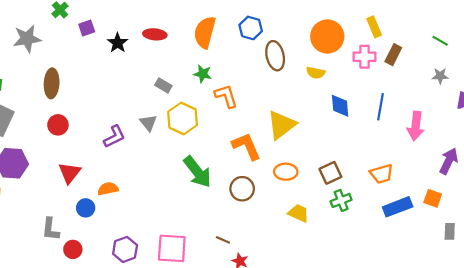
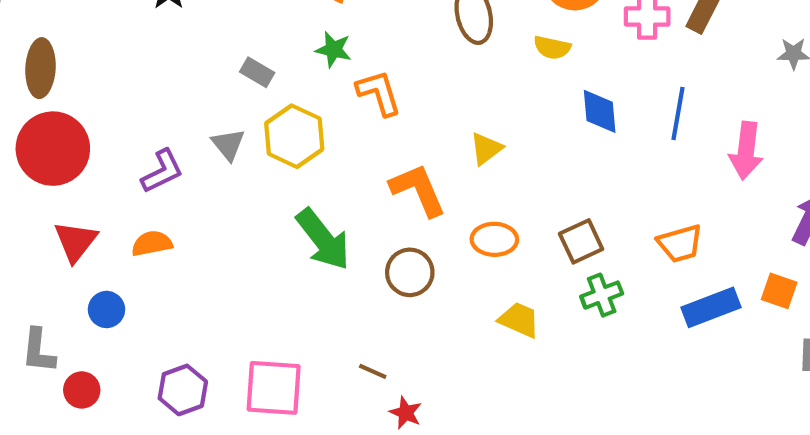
red circle: (58, 125) -> (53, 149), size x1.8
yellow triangle: (282, 125) -> (486, 149), size x0.6
orange semicircle: (108, 189) -> (152, 243), moved

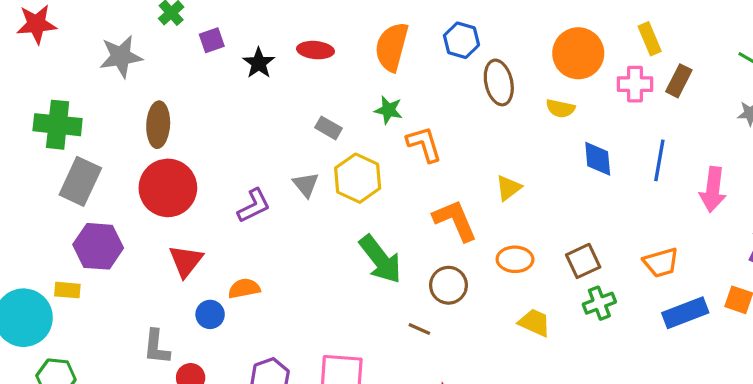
orange semicircle: (152, 243) -> (244, 288), moved
brown line: (373, 371) -> (419, 329), moved

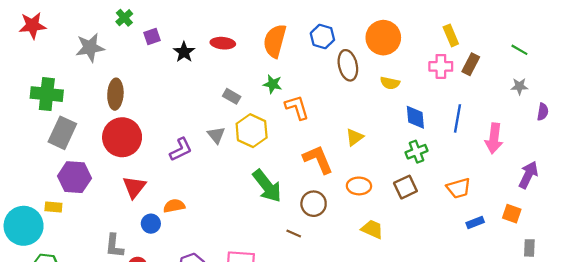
orange circle: (578, 53) -> (383, 38), moved
green cross: (599, 303) -> (417, 152), moved
blue rectangle: (685, 313) -> (475, 222), size x0.6

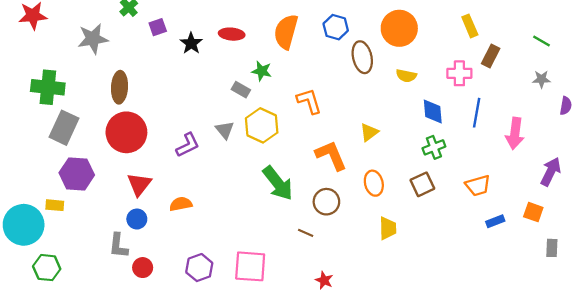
pink cross: (441, 66) -> (459, 73), moved
green star: (273, 84) -> (262, 71), moved
orange ellipse: (359, 186) -> (374, 183), turned 75
blue circle: (151, 224) -> (137, 219), moved
yellow trapezoid: (372, 229) -> (388, 228), turned 65

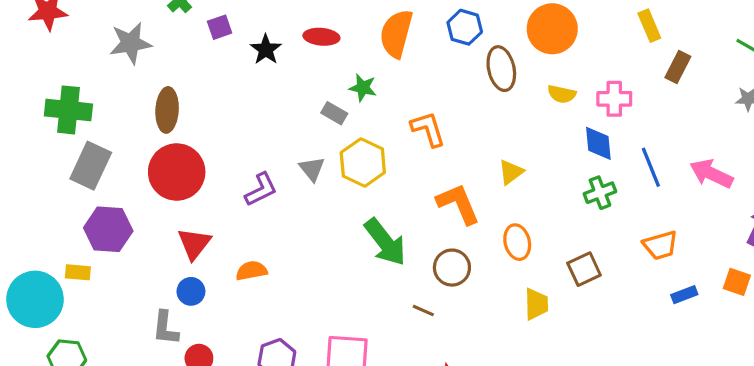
pink cross: (459, 73) -> (614, 99), moved
blue line: (477, 113) -> (651, 167), moved, turned -32
pink arrow: (515, 133) -> (711, 174), turned 108
brown square: (422, 184) -> (584, 269), moved

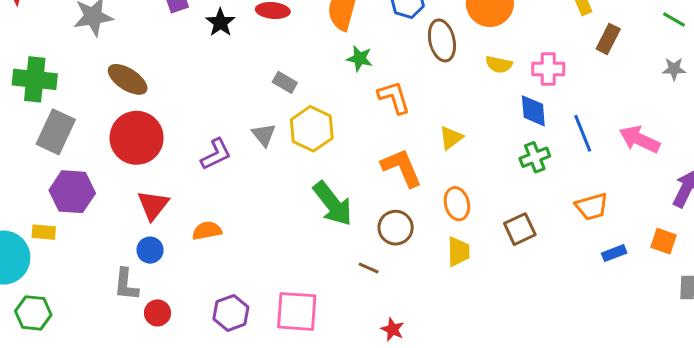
green star: (363, 88) -> (360, 58), moved
brown ellipse: (167, 110) -> (128, 79), turned -60
orange L-shape: (428, 129) -> (394, 97), moved
yellow trapezoid: (536, 304) -> (458, 252), moved

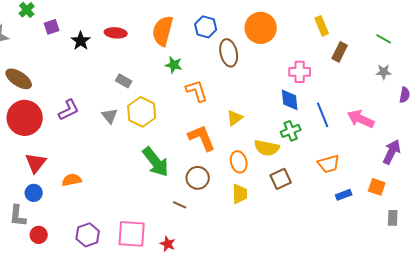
yellow semicircle: (499, 64) -> (267, 148), moved, size x1.4
purple L-shape: (216, 154) -> (69, 110), moved
red star: (393, 329) -> (168, 244), moved

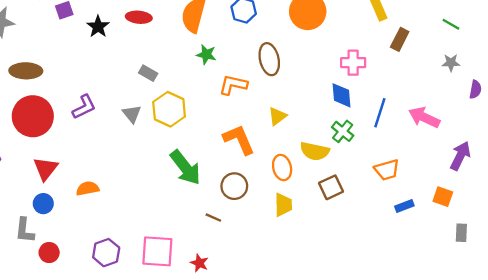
brown ellipse: (229, 53) -> (269, 59), moved
brown ellipse: (19, 79) -> (26, 71), turned -32
orange L-shape: (197, 91) -> (233, 85), turned -60
blue line: (323, 115) -> (380, 113), turned 40
green cross: (291, 131) -> (343, 131), turned -30

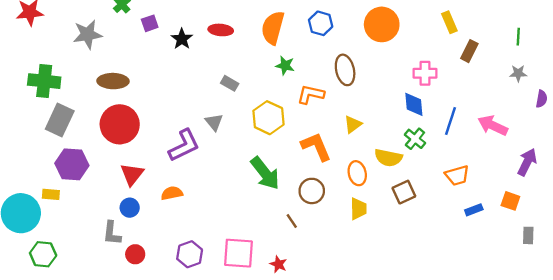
green line: (451, 24) -> (518, 37), turned 63
purple L-shape: (84, 107) -> (184, 145), moved, size x1.4
yellow hexagon: (169, 109) -> (268, 118), moved
brown line: (213, 218) -> (292, 221), turned 32

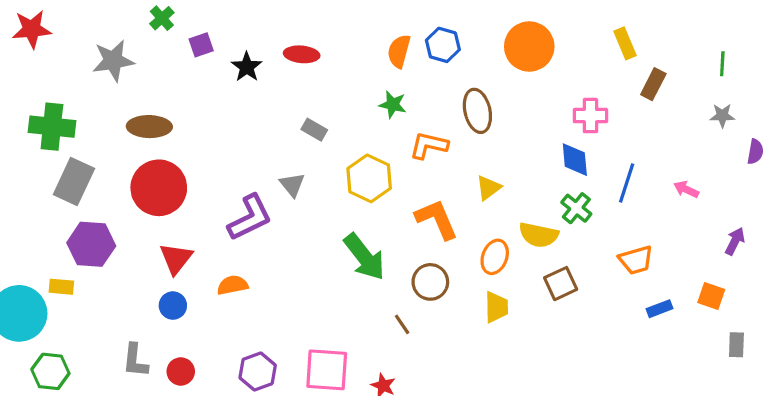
orange semicircle: (273, 28) -> (399, 51), moved, size x0.7
pink arrow: (493, 125) -> (686, 189), size x0.6
purple arrow: (527, 162) -> (735, 241), size x0.7
orange ellipse: (357, 173) -> (495, 257), turned 35
gray L-shape: (112, 233) -> (135, 360), moved

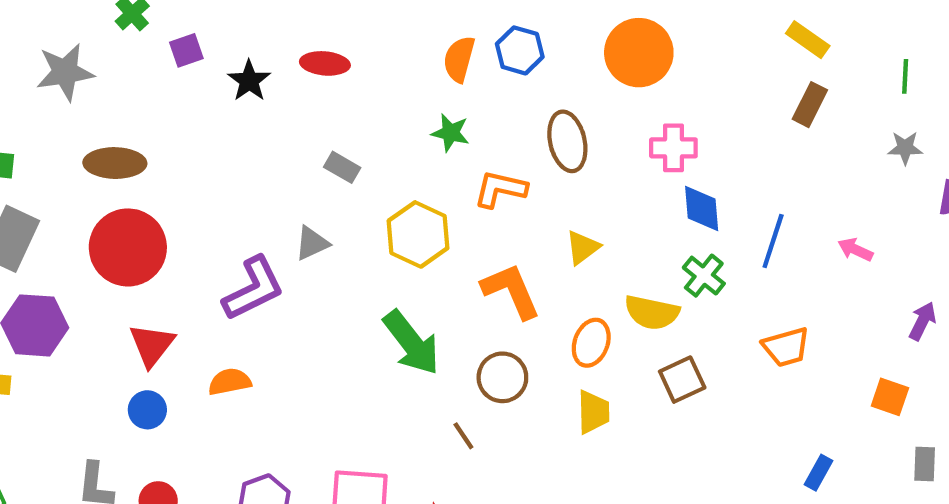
yellow rectangle: (625, 43) -> (808, 40), moved, turned -32
pink cross: (590, 116) -> (673, 148), moved
gray triangle: (292, 185) -> (312, 243), turned 44
blue rectangle: (660, 309) -> (819, 473), moved, turned -40

